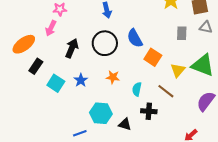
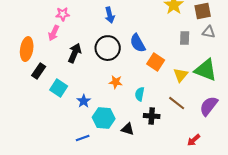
orange ellipse: (24, 44) -> (27, 49), turned -45
blue star: (81, 80) -> (84, 101), moved
brown line: (166, 91) -> (177, 103), moved

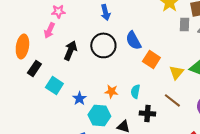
gray rectangle: (185, 38) -> (184, 24), moved
orange star: (116, 82) -> (111, 91), moved

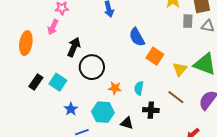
black circle: (103, 45) -> (92, 67), moved
black rectangle: (34, 68) -> (36, 82), moved
blue star: (79, 98) -> (71, 109), moved

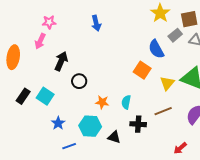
gray rectangle: (188, 21) -> (175, 35), turned 48
blue semicircle: (137, 37) -> (156, 49), moved
black circle: (92, 67) -> (79, 81), size x0.6
brown line: (176, 97) -> (163, 111), turned -60

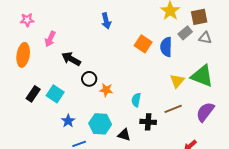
pink star: (49, 22) -> (27, 20), moved
blue semicircle: (156, 49) -> (166, 47), turned 30
black arrow: (61, 61) -> (71, 59), turned -84
orange square: (142, 70) -> (143, 44), moved
orange star: (102, 102) -> (106, 90), moved

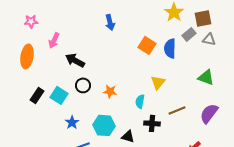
green triangle: (202, 76) -> (206, 77), size x0.7
black circle: (89, 79) -> (83, 85), moved
yellow triangle: (177, 81) -> (158, 82), moved

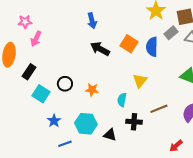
pink star: (31, 21) -> (25, 22), moved
black arrow: (75, 60) -> (100, 49), moved
black rectangle: (37, 95) -> (29, 72), moved

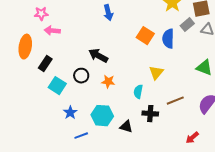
pink arrow: (36, 39) -> (52, 31), turned 70
black arrow: (100, 49) -> (98, 56), moved

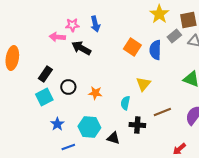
pink star: (41, 14) -> (72, 25), moved
pink arrow: (52, 31) -> (57, 37), moved
black arrow: (98, 56) -> (81, 48), moved
black rectangle: (45, 64) -> (45, 74), moved
cyan square: (57, 86) -> (44, 97), turned 30

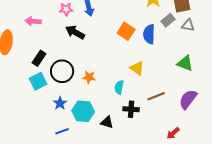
pink arrow: (57, 37) -> (33, 21), moved
yellow triangle: (143, 84) -> (137, 68), turned -35
black circle: (68, 87) -> (62, 71), size x1.5
blue star: (57, 124) -> (60, 103), moved

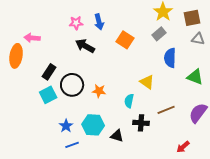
gray rectangle: (168, 20) -> (159, 34), moved
pink arrow: (33, 21) -> (32, 38), moved
orange square: (126, 31) -> (125, 40), moved
blue semicircle: (149, 34) -> (170, 58), moved
blue star: (60, 103) -> (66, 126), moved

